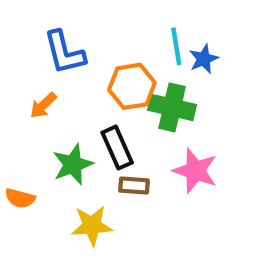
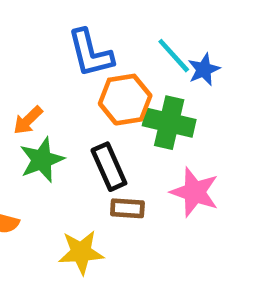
cyan line: (176, 46) -> (174, 56), turned -33
blue L-shape: (64, 53) -> (90, 53), moved
green star: (73, 164) -> (42, 160), moved

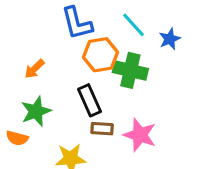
blue star: (204, 69) -> (170, 39), moved
green star: (42, 160) -> (36, 111), moved
pink star: (195, 192) -> (140, 135), moved

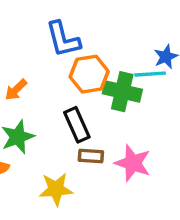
cyan line: (134, 25) -> (150, 74), moved, turned -52

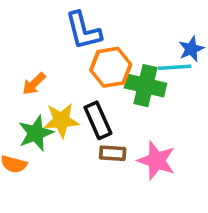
yellow star: (56, 189) -> (61, 120), moved

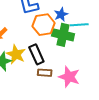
blue star: (191, 49) -> (61, 14), moved
yellow star: (61, 120) -> (16, 54), turned 30

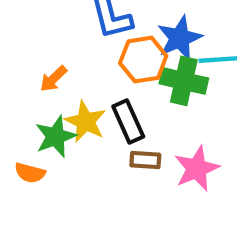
blue star: (61, 14) -> (180, 38), size x1.5
pink star: (69, 77) -> (197, 169), turned 30

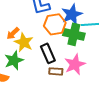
yellow star: (85, 122) -> (24, 42), moved
pink star: (197, 169) -> (75, 64), moved

